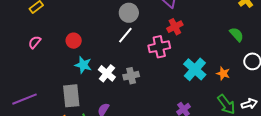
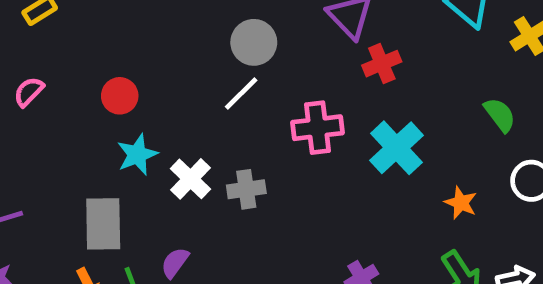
red cross: (175, 27) -> (382, 64), moved
cyan star: (83, 65) -> (137, 155), turned 30
cyan cross: (195, 69) -> (396, 148), moved

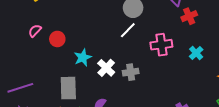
red circle: (120, 96) -> (57, 39), moved
cyan cross: (396, 148) -> (196, 53), size x0.6

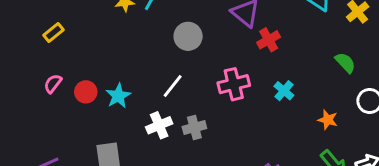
white line: (128, 30) -> (173, 86), moved
cyan star: (83, 57) -> (118, 96), moved
white cross: (106, 68) -> (159, 125), turned 30

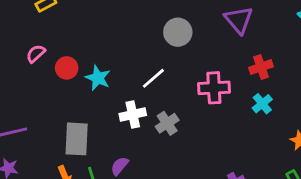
red cross: (269, 40) -> (261, 67), moved
cyan star: (118, 96) -> (98, 78), turned -30
gray cross: (194, 128) -> (167, 123), turned -30

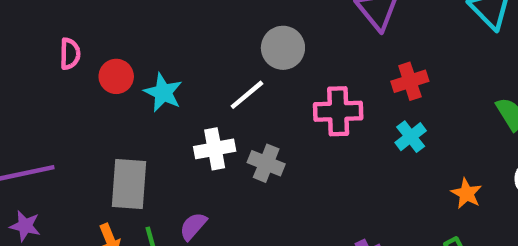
gray circle: (178, 32) -> (283, 48), moved
pink semicircle: (36, 54) -> (70, 54), turned 132
gray cross: (167, 123) -> (266, 163), turned -35

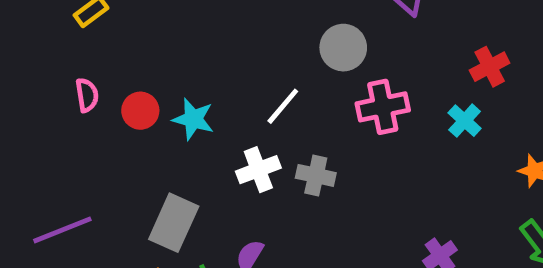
gray circle: (283, 48) -> (343, 48), moved
red cross: (410, 81) -> (490, 67), moved
gray rectangle: (129, 184) -> (174, 223), turned 30

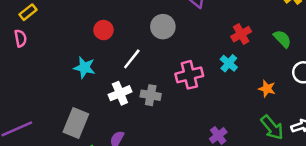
pink semicircle: (87, 95) -> (20, 38), moved
pink cross: (383, 107) -> (189, 75), moved
red circle: (140, 111) -> (103, 30), moved

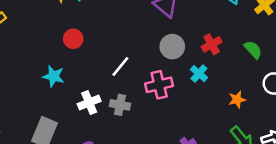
gray circle: (163, 27) -> (172, 47), moved
white line: (132, 59) -> (120, 67), moved
orange star: (267, 89) -> (237, 100), turned -30

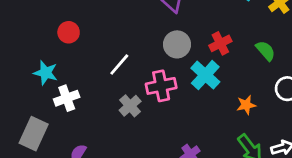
cyan cross: (199, 74) -> (205, 75), size x1.5
white cross: (89, 103) -> (67, 98), moved
gray cross: (120, 105) -> (130, 106), moved, turned 36

